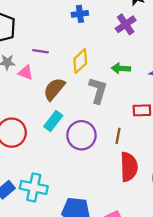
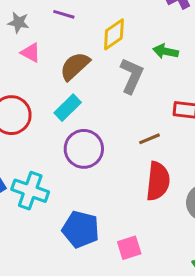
pink triangle: (26, 73) -> (31, 53), moved
purple circle: (81, 135) -> (84, 149), moved
brown line: (118, 136) -> (150, 139), turned 49

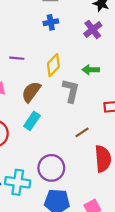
brown line: (150, 139) -> (82, 132), moved
purple circle: (84, 149) -> (51, 168), moved

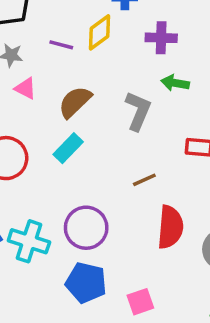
purple cross: (93, 29) -> (161, 38), moved, turned 30
yellow diamond: (53, 65) -> (99, 32), moved

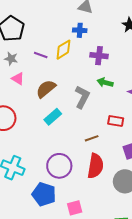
cyan rectangle: (68, 148) -> (53, 117), moved
brown line: (144, 180) -> (92, 138), moved
purple circle: (86, 228) -> (59, 166), moved

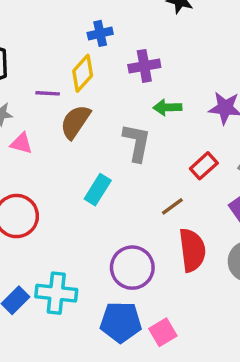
brown semicircle: (46, 89) -> (75, 122), moved
red rectangle: (116, 121) -> (204, 166), turned -35
pink square: (75, 208) -> (163, 332), moved

